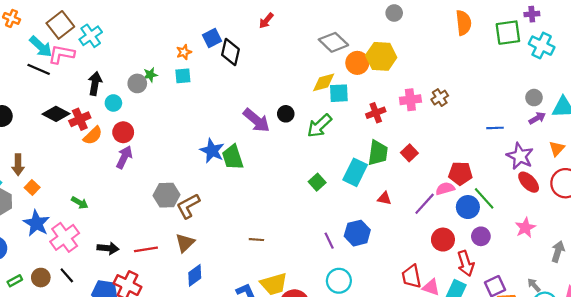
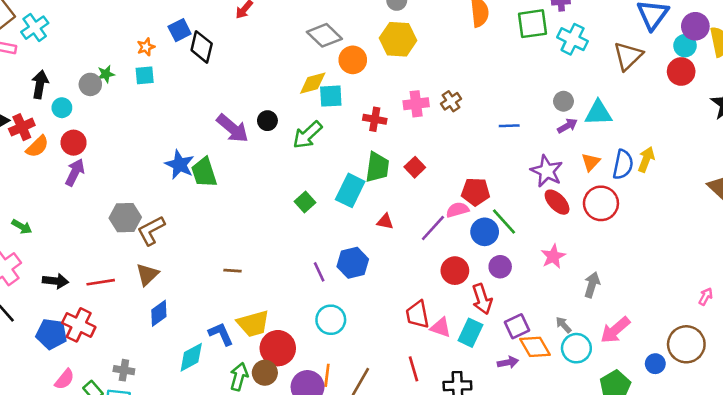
yellow hexagon: (381, 56) -> (398, 39), moved
red cross: (376, 113) -> (375, 119), turned 30
blue line: (495, 128) -> (509, 126), moved

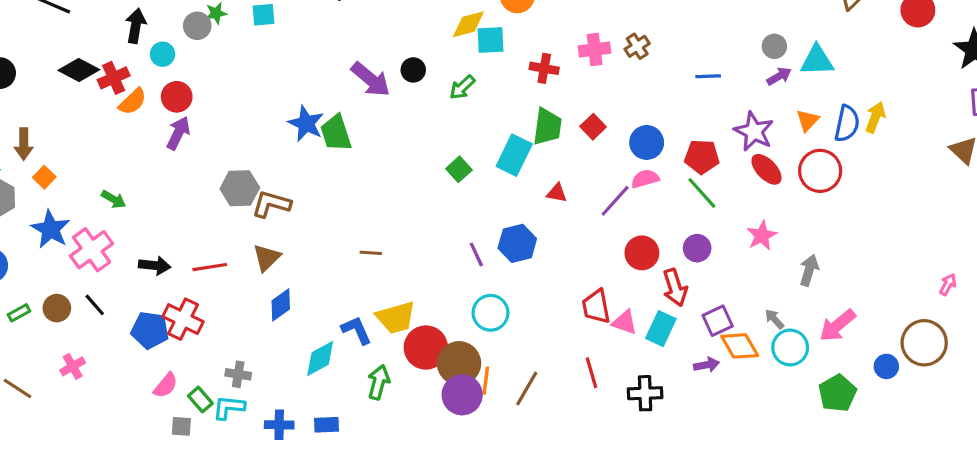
green arrow: (308, 135) -> (462, 87), size x0.7
red pentagon: (476, 192) -> (702, 157), moved
brown L-shape: (151, 231) -> (271, 204), turned 44
blue circle: (485, 232) -> (647, 142), moved
brown circle: (265, 373) -> (459, 363), moved, size x1.4

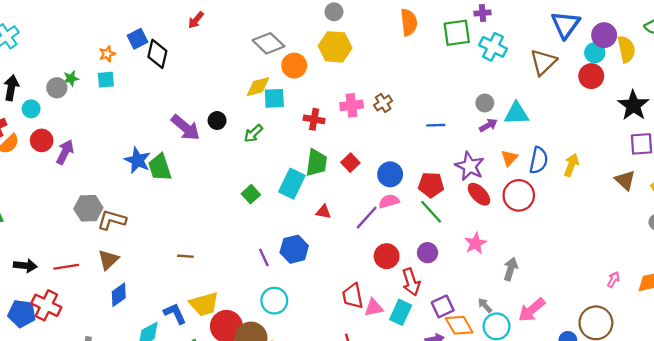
yellow arrow: (875, 117) -> (571, 165), moved
purple arrow: (178, 133) -> (65, 152), moved
pink triangle: (625, 322) -> (374, 308), turned -30

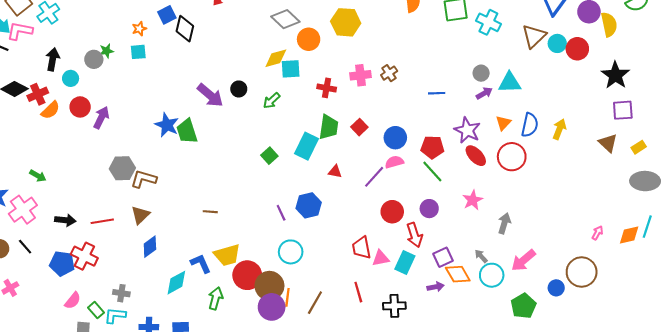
cyan circle: (595, 53) -> (557, 43), moved

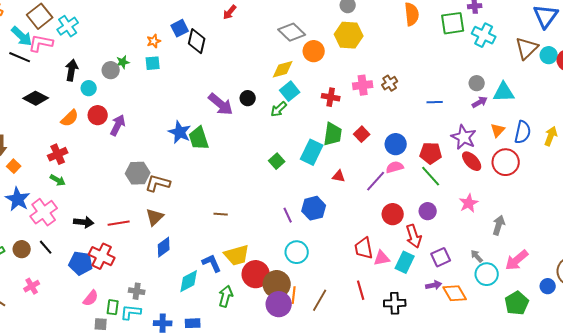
cyan square: (291, 69) -> (290, 91), moved, turned -36
red cross: (38, 94) -> (58, 154), moved
orange diamond: (458, 274) -> (455, 293), moved
green rectangle: (96, 310) -> (113, 307), turned 49

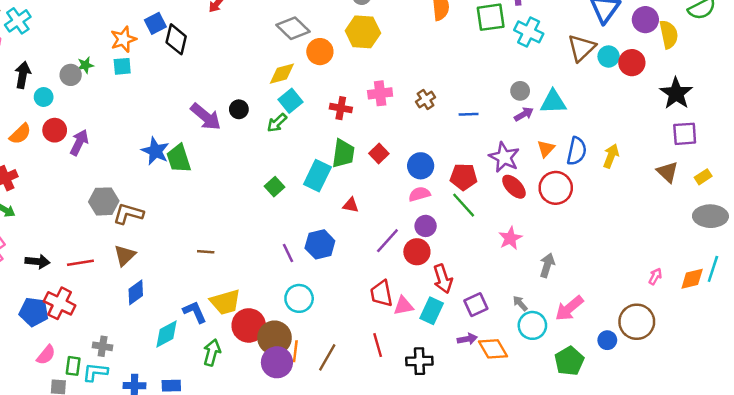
orange star: (154, 41) -> (123, 39), size x1.5
brown cross: (390, 83) -> (426, 99), moved
purple line: (376, 181) -> (387, 241), moved
purple circle: (428, 211) -> (426, 226), moved

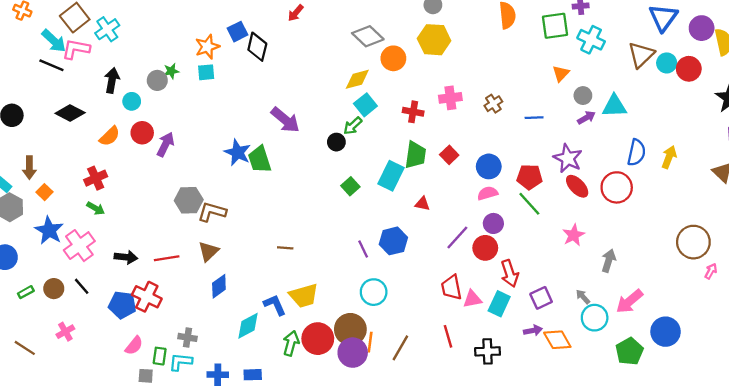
black circle: (239, 109) -> (336, 142), moved
orange triangle: (546, 149) -> (561, 73), moved
brown circle: (637, 322) -> (693, 242), moved
red circle: (249, 325) -> (318, 339), moved
blue circle: (607, 340) -> (666, 332), size x1.6

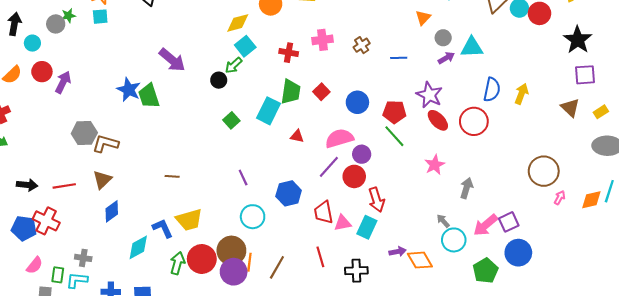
pink semicircle: (488, 193) -> (339, 138), moved, size x1.5
blue hexagon: (393, 241) -> (289, 193), moved
purple square: (541, 298) -> (509, 222), moved

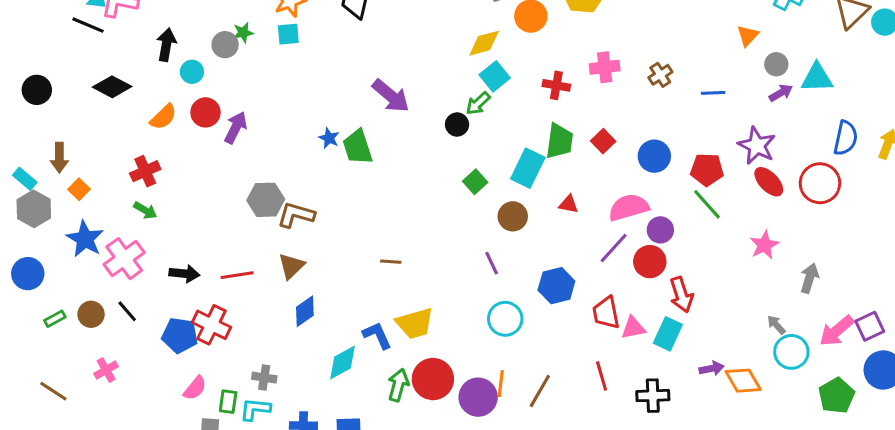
blue star: (129, 90) -> (329, 138), size x0.6
brown circle: (231, 251) -> (513, 216), moved, size x0.7

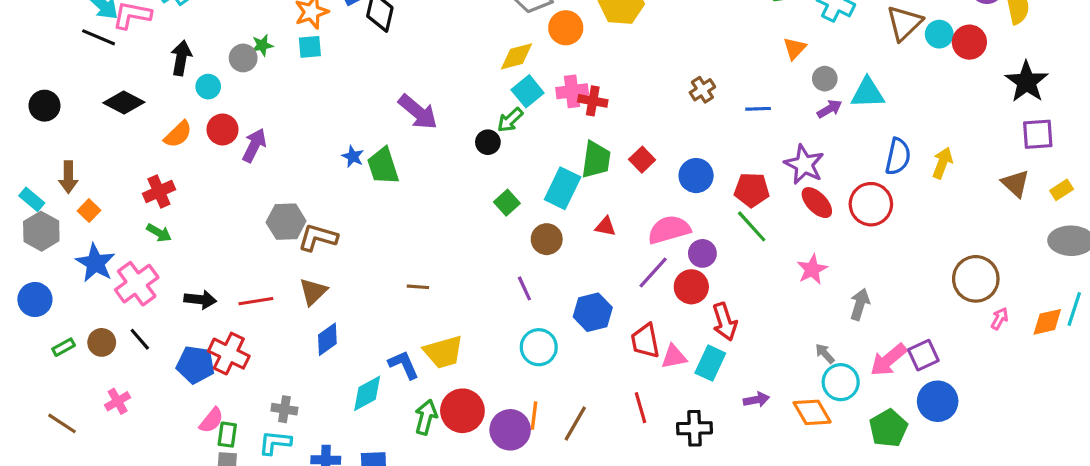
pink cross: (605, 67) -> (572, 91), moved
orange diamond: (743, 381) -> (812, 412), moved
green rectangle: (228, 402) -> (227, 435), moved

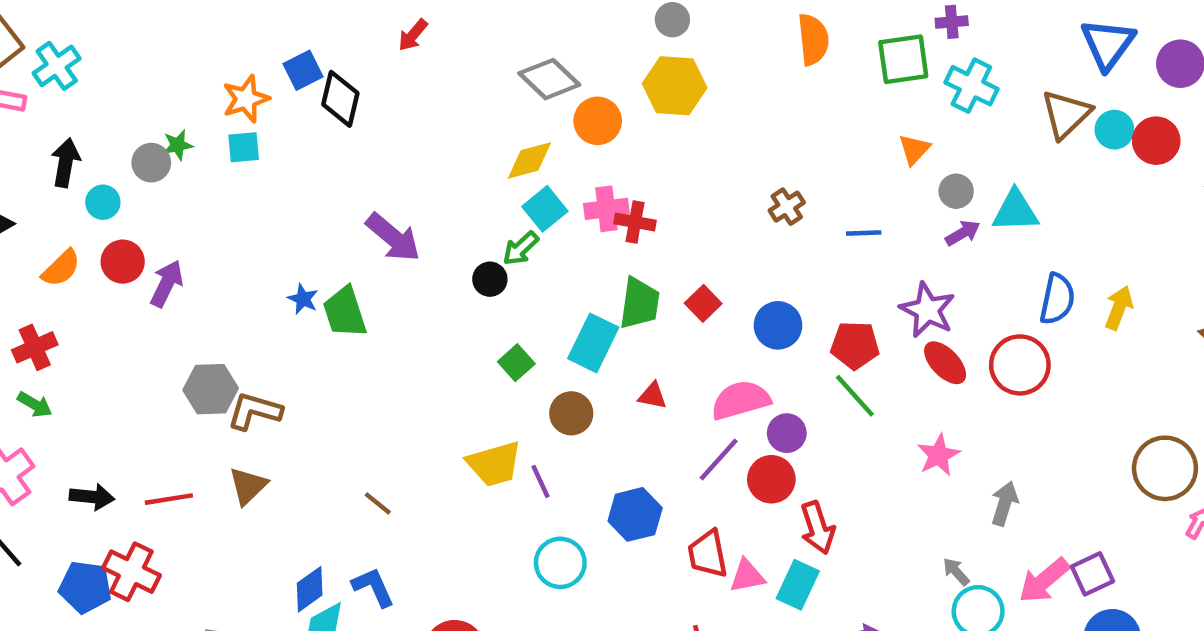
brown line: (418, 287) -> (378, 503), moved, turned 35
blue diamond: (327, 339) -> (310, 589), moved
yellow trapezoid: (443, 352) -> (494, 464), moved

